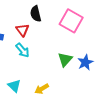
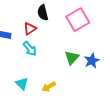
pink square: (71, 21) -> (78, 20), turned 30
red triangle: (22, 30) -> (30, 29), turned 32

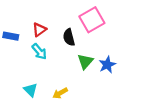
black semicircle: (43, 13) -> (69, 37), moved

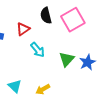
black semicircle: (69, 37) -> (46, 16), moved
cyan arrow: (39, 52) -> (38, 50), moved

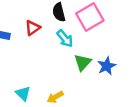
cyan arrow: (38, 50) -> (65, 38), moved

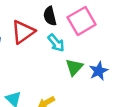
red triangle: (33, 28) -> (23, 32), size x1.5

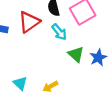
green triangle: (74, 67) -> (76, 54), turned -30

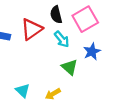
green triangle: (76, 54) -> (70, 67), moved
blue star: (98, 58) -> (92, 51), moved

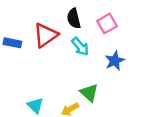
pink square: (85, 19) -> (107, 24), size x0.7
green triangle: (70, 67) -> (89, 93), moved

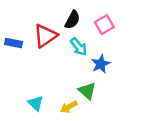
black semicircle: (74, 18) -> (72, 20), turned -138
blue star: (115, 61) -> (101, 64), moved

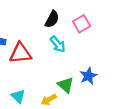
red triangle: (45, 36) -> (20, 53), moved, turned 30
blue star: (101, 64) -> (88, 76), moved

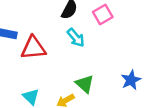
blue star: (88, 76) -> (131, 80), moved

